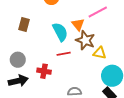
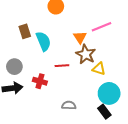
brown rectangle: (24, 25) -> (25, 31), turned -40
cyan semicircle: (60, 32) -> (43, 41), moved

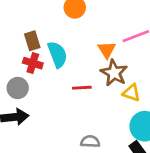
red cross: (40, 81) -> (33, 63), moved

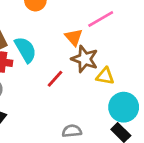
red line: (82, 88) -> (55, 79), turned -36

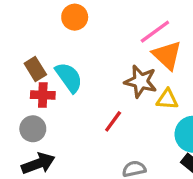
orange triangle: (74, 37) -> (167, 55), moved, size x1.4
red line: (55, 79) -> (113, 121), moved

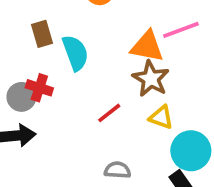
orange triangle: (167, 55) -> (147, 46), moved, turned -48
red cross: (43, 95) -> (39, 88), moved
yellow triangle: (167, 99) -> (161, 117), moved

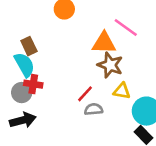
pink line: (181, 30) -> (126, 27), turned 65
cyan semicircle: (75, 53) -> (24, 65), moved
gray semicircle: (117, 170) -> (94, 109), moved

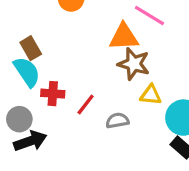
red cross: (33, 84) -> (53, 94), moved
gray circle: (22, 93) -> (19, 119), moved
red line: (85, 94) -> (86, 105), moved

